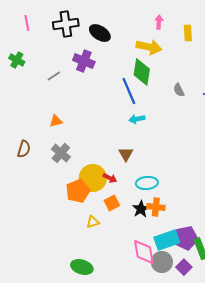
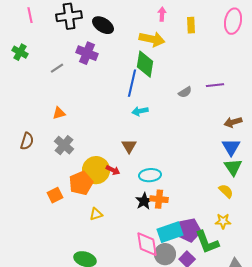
gray semicircle: (179, 90) -> (185, 92), moved, turned -96
blue line: (129, 91) -> (132, 83), turned 36
orange square: (112, 203) -> (55, 195), moved

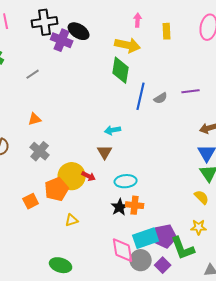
purple cross: (87, 53) -> (62, 40), moved
blue line: (132, 83) -> (141, 96), moved
cyan arrow: (140, 111) -> (113, 130), moved

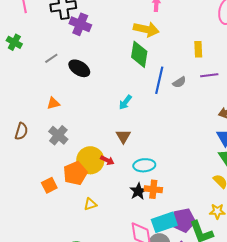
black ellipse: (79, 31) -> (79, 68), moved
yellow rectangle: (167, 31) -> (198, 49), moved
cyan arrow: (113, 130) -> (125, 102), moved, turned -42

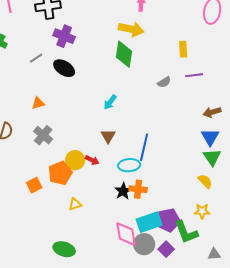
purple cross: (80, 24) -> (64, 36), moved
blue line: (159, 80) -> (144, 147), moved
yellow circle: (90, 160) -> (75, 160), size x0.7

